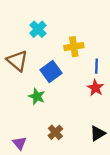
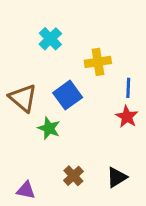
brown triangle: (17, 61) -> (23, 98), moved
black triangle: (98, 133) -> (117, 177), moved
purple triangle: (20, 143) -> (26, 190), turned -40

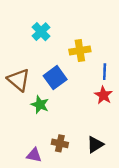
brown cross: (73, 176) -> (60, 143), turned -35
purple triangle: (26, 190) -> (34, 155), moved

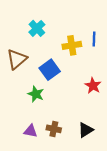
blue line: (105, 72) -> (94, 39), moved
brown triangle: (19, 80) -> (17, 59), moved, turned 40
purple triangle: (34, 155) -> (31, 131), moved

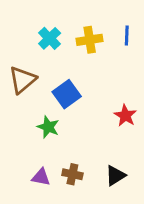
blue line: (94, 39) -> (127, 36), moved
yellow cross: (72, 45) -> (90, 40), moved

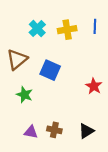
blue square: (67, 94) -> (50, 70), turned -30
green star: (48, 127) -> (24, 95), moved

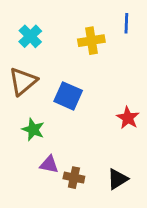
blue line: (95, 26) -> (126, 23), moved
cyan cross: (37, 29) -> (30, 36), moved
purple triangle: (31, 132) -> (49, 164), moved

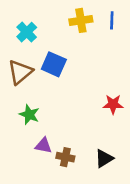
yellow cross: (91, 41) -> (81, 20), moved
blue square: (68, 96) -> (54, 64), moved
red star: (128, 118) -> (113, 104), turned -30

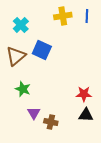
red star: (113, 104) -> (84, 94), moved
purple triangle: (43, 146) -> (34, 113), turned 48
black triangle: (104, 158) -> (86, 115), moved, turned 35

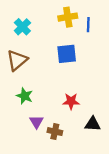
blue line: (87, 16) -> (88, 25), moved
blue square: (42, 50) -> (67, 54), moved, turned -30
red star: (84, 94) -> (71, 101), moved

